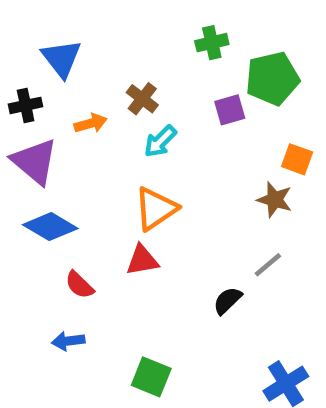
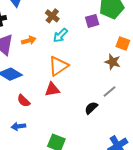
orange arrow: (91, 123) -> (29, 40), moved

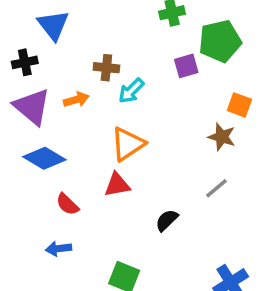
brown cross: (52, 16) -> (106, 68), moved, turned -32
black semicircle: (91, 108) -> (167, 220), moved

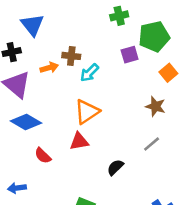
orange arrow: (76, 100) -> (49, 68), moved
orange square: (239, 105) -> (168, 73), moved, turned 30
blue arrow: (59, 249) -> (17, 188), moved

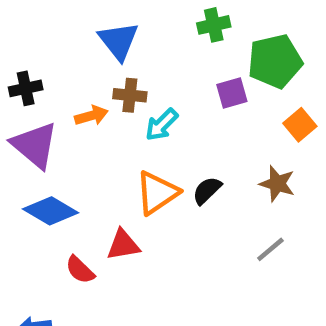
blue triangle: (32, 25) -> (119, 41), moved
red triangle: (79, 141) -> (123, 245), moved
black semicircle: (115, 167) -> (207, 190), moved

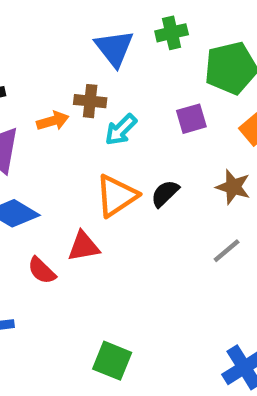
blue triangle: (119, 41) -> (114, 48), moved
purple square: (232, 93) -> (191, 119), moved

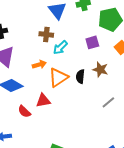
orange arrow: (53, 121) -> (39, 64), moved
brown star: (233, 187) -> (100, 69), moved
black semicircle: (165, 193) -> (80, 76), turned -40

